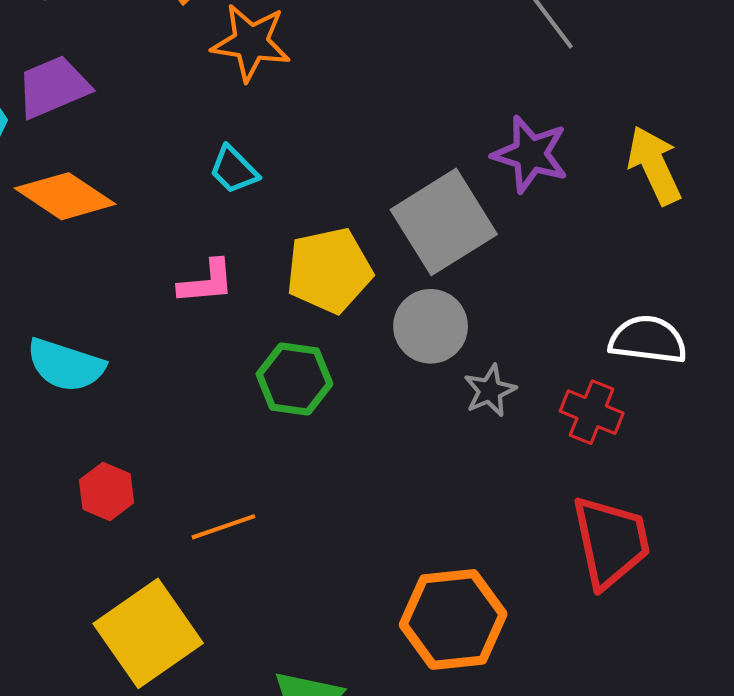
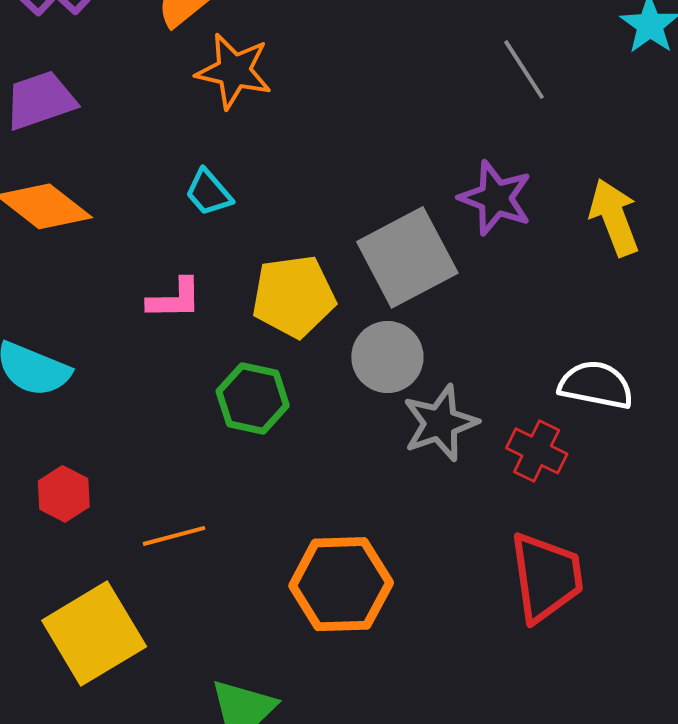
gray star: (490, 391) -> (440, 423), size x1.5
orange hexagon: (453, 619) -> (341, 584), moved

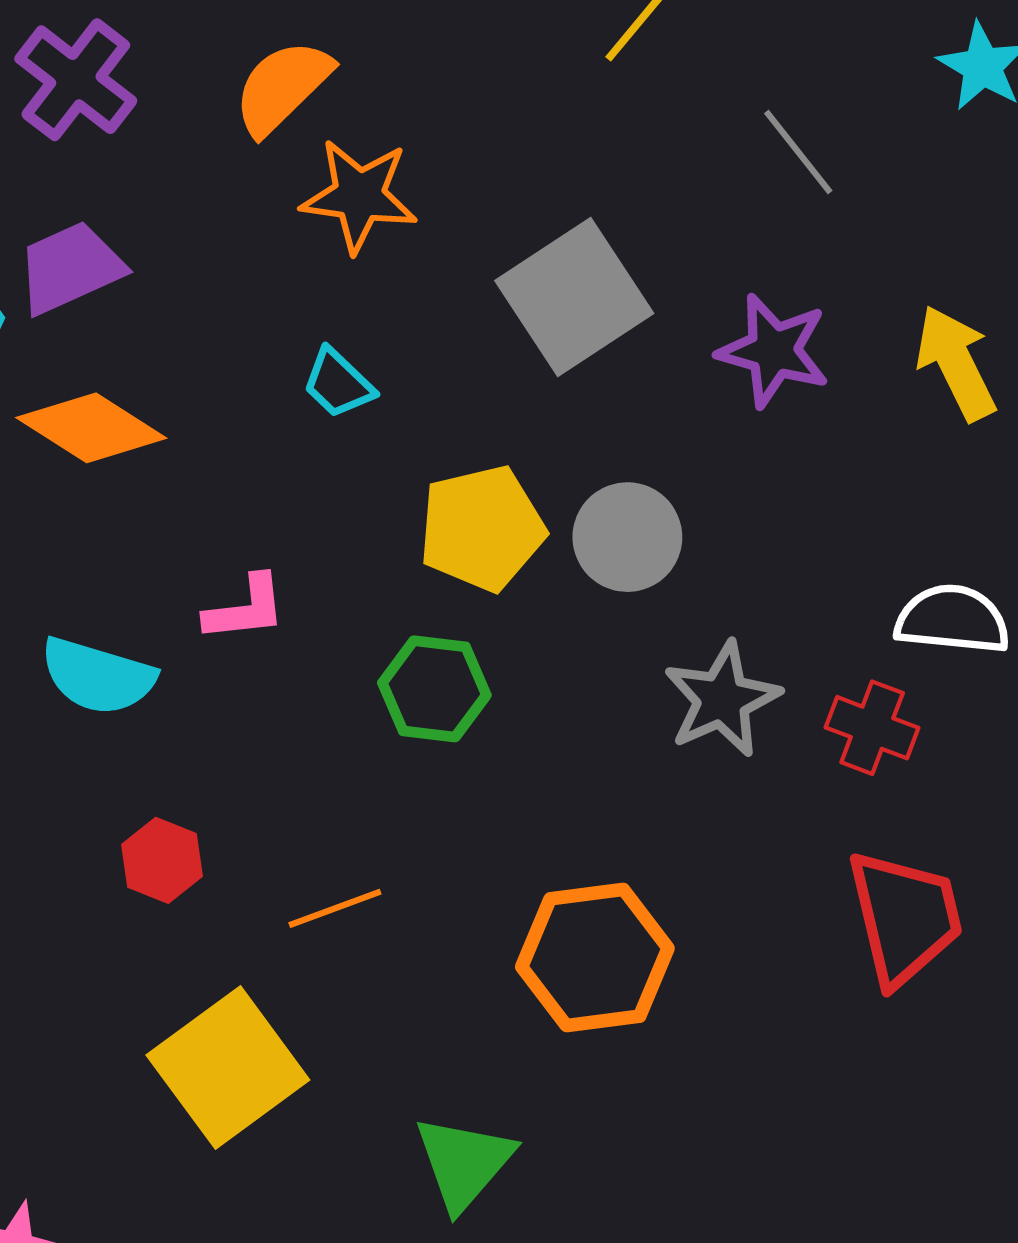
gray square: (407, 257) -> (574, 297), moved
pink L-shape: (175, 299) -> (245, 609), moved
gray circle: (387, 357) -> (627, 537), moved

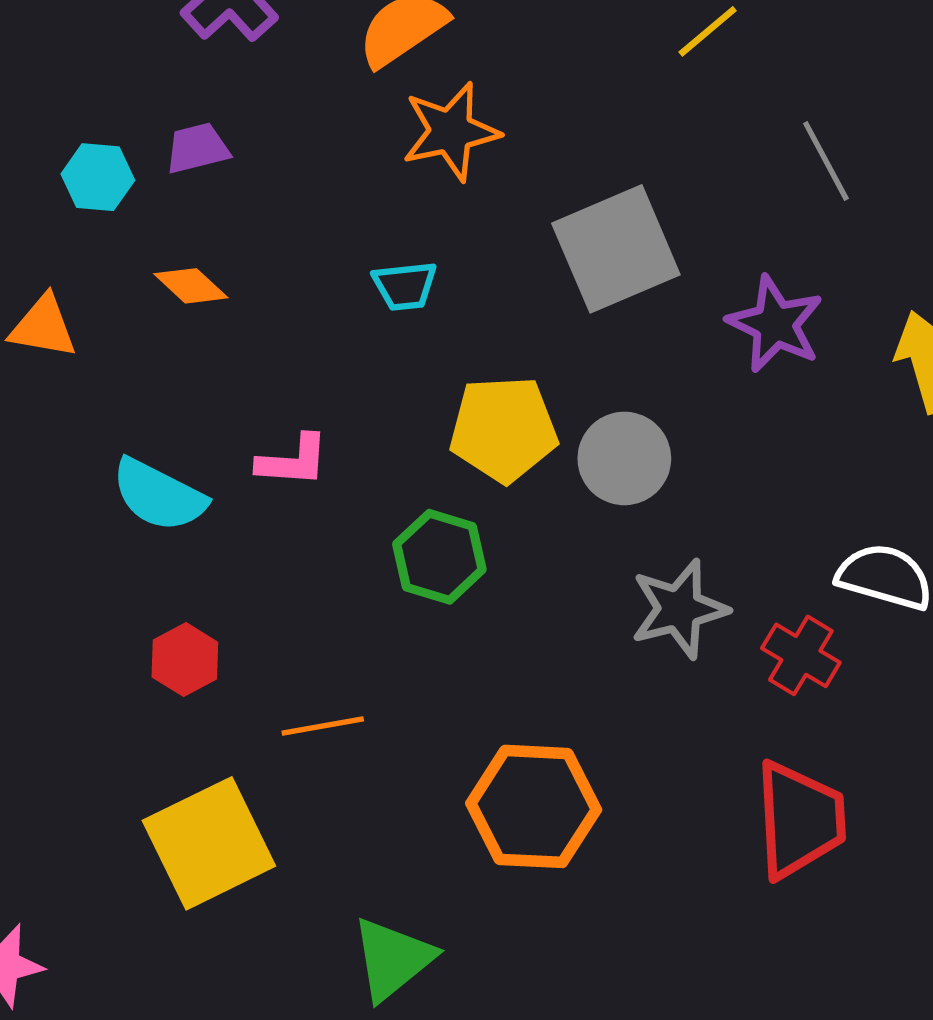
orange star: (359, 196) -> (451, 131), turned -30
purple trapezoid: (70, 268) -> (197, 148), size x0.7
cyan trapezoid: (338, 383) -> (405, 286), turned -60
orange diamond: (91, 428) -> (191, 286), size x0.6

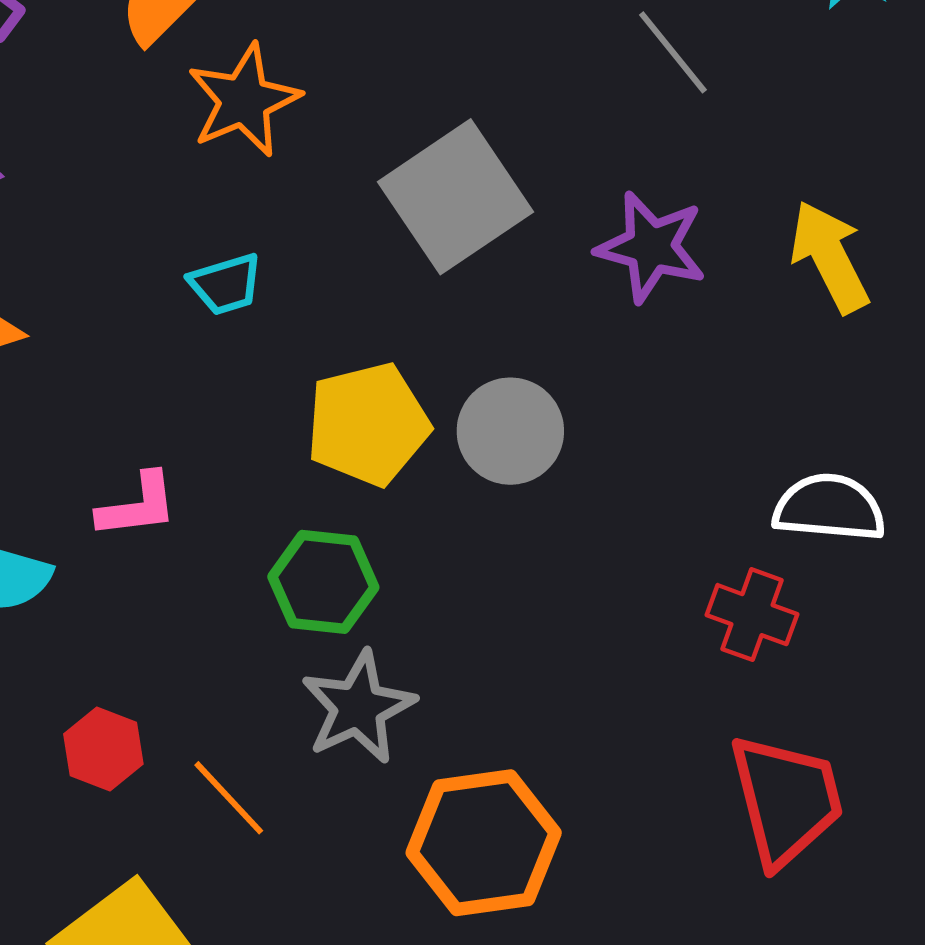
gray star: (679, 609) -> (358, 707), moved
red hexagon: (185, 660) -> (103, 749), moved
orange line: (323, 726) -> (229, 798), turned 68

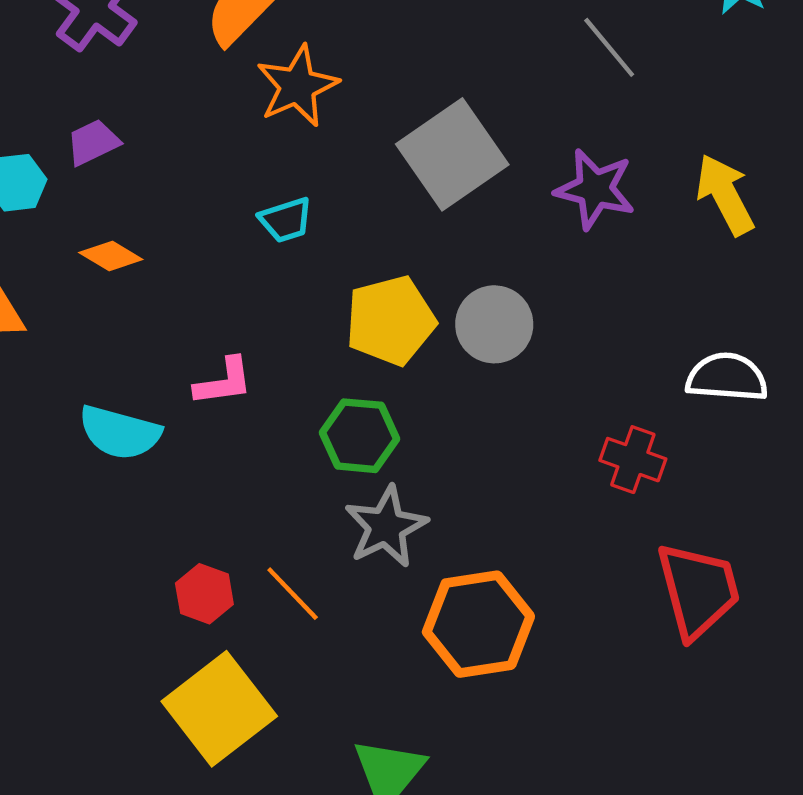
red cross: (752, 615) -> (633, 460), moved
red hexagon: (103, 749) -> (204, 594), moved

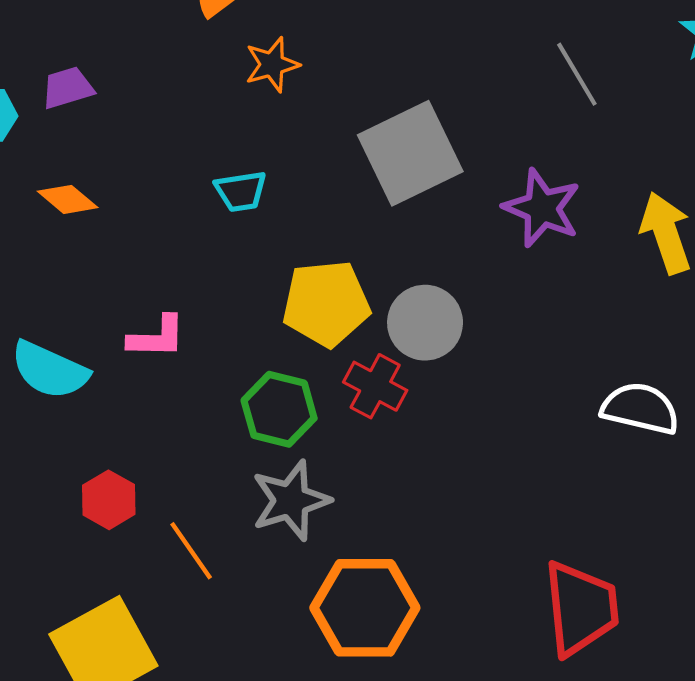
orange star: (297, 86) -> (272, 65), size x0.7
red cross: (633, 460) -> (375, 386), moved
red hexagon: (204, 594) -> (109, 500), moved

